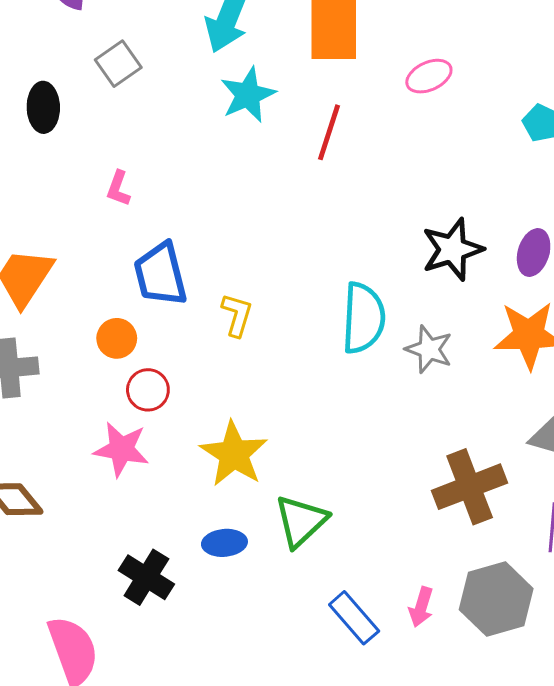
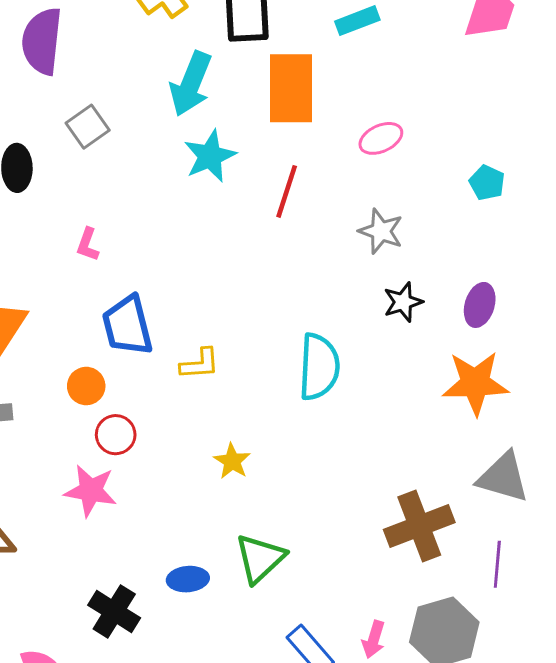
black star: (452, 249) -> (403, 302), size x0.7
yellow L-shape: (237, 315) -> (200, 364), turned 69
gray star: (429, 349) -> (381, 231), moved
yellow star: (234, 454) -> (232, 461), moved, size x0.6

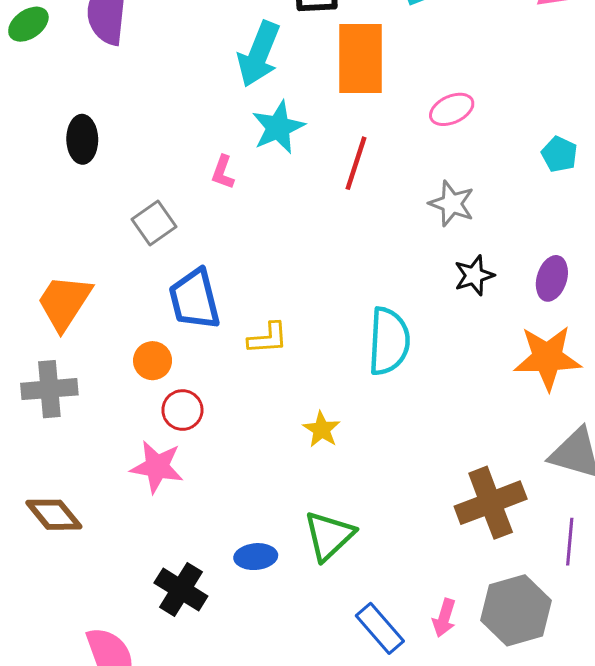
gray square: (88, 127) -> (154, 223), moved
pink L-shape: (88, 245) -> (223, 172), moved
yellow star: (232, 461) -> (322, 429), moved

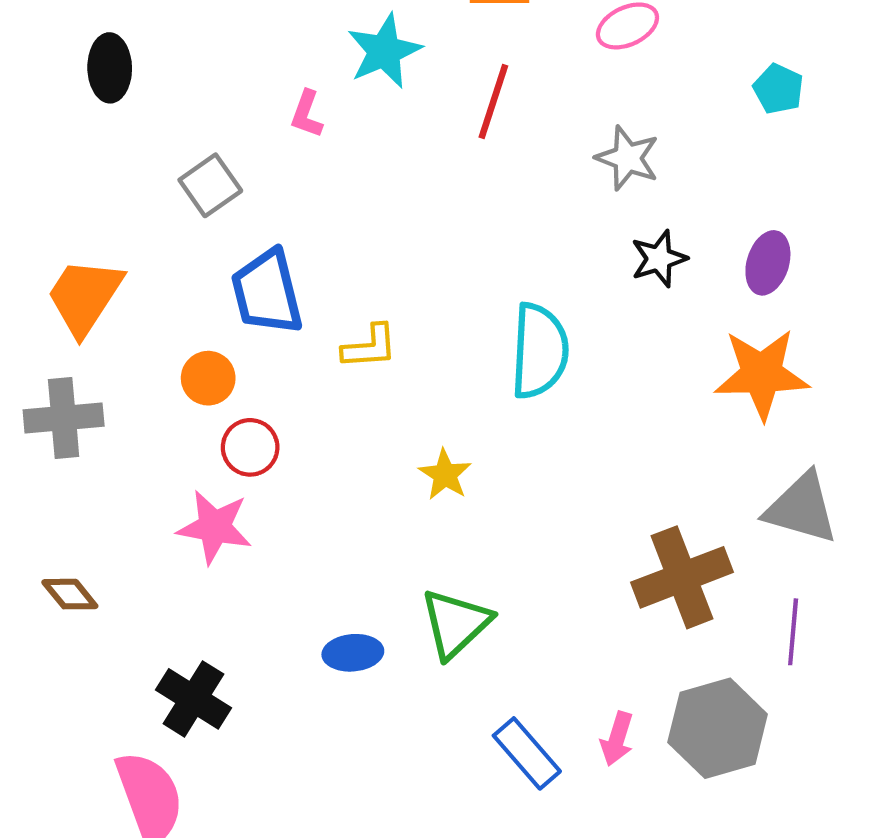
brown diamond: (54, 515) -> (70, 594), size x0.7
black cross: (181, 589) -> (194, 699), moved

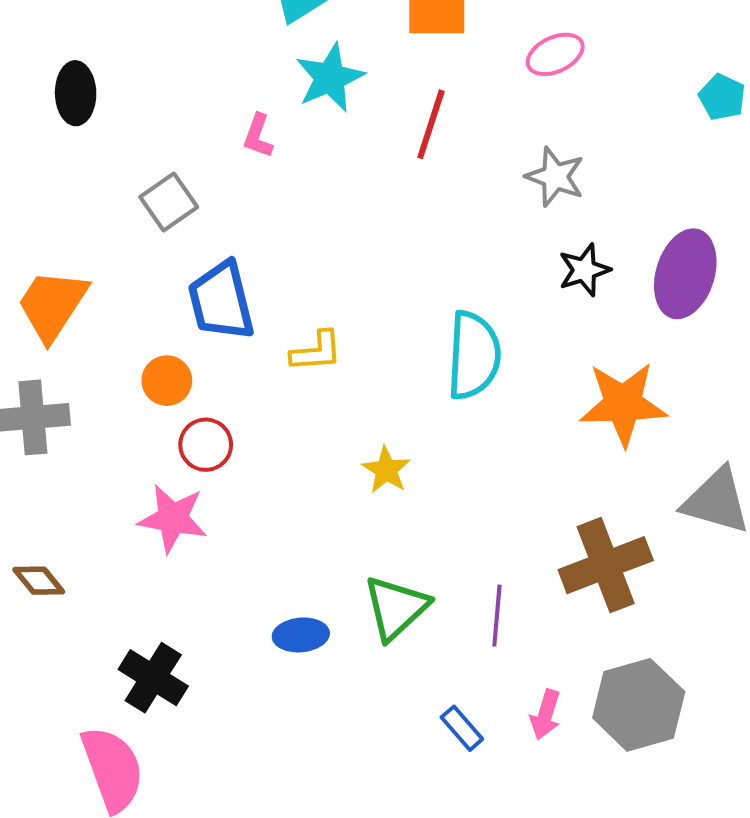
cyan pentagon: (778, 89) -> (722, 97), moved
purple ellipse: (768, 263) -> (685, 274), size x1.5
orange star: (762, 374) -> (623, 404), moved
purple line: (793, 632) -> (497, 616), moved
blue rectangle: (527, 753) -> (462, 728), size x0.7

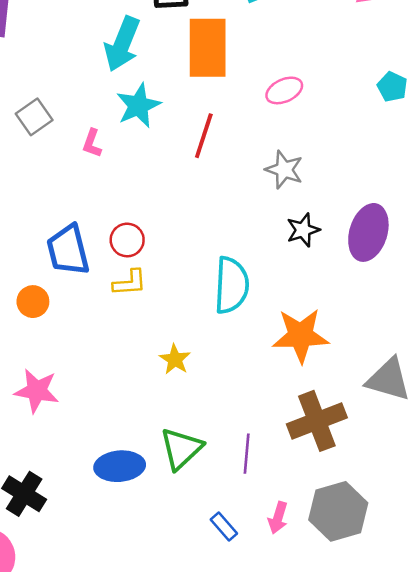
cyan pentagon: (722, 97) -> (392, 87), moved
gray square: (169, 202) -> (34, 117), moved
orange star: (623, 404) -> (301, 335), moved
red circle: (206, 445) -> (127, 240), moved
blue ellipse: (301, 635) -> (120, 466), size x1.4

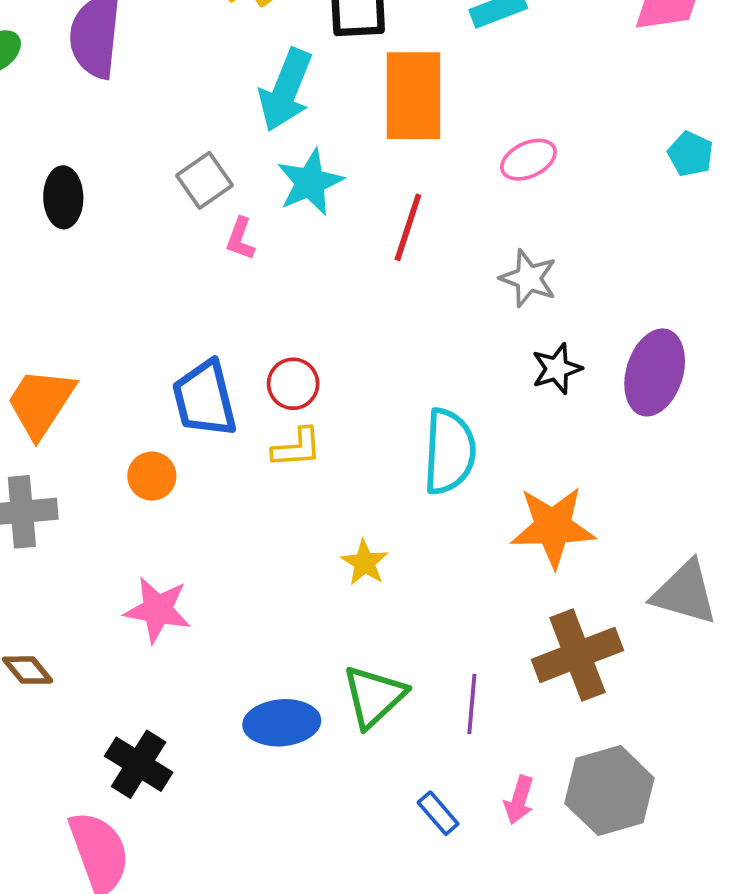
gray square: (34, 117) -> (205, 180), moved

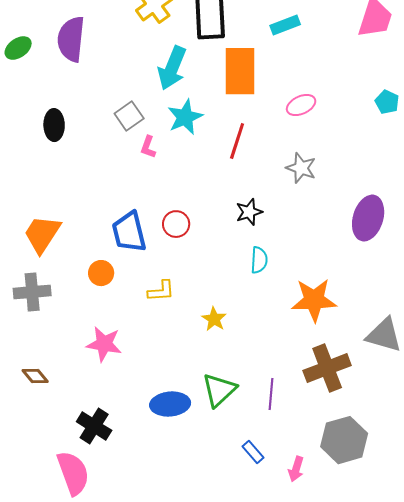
black star: (557, 369) -> (249, 212), moved
yellow L-shape: (297, 448) -> (161, 291), moved
cyan semicircle: (449, 452) -> (259, 260), size x0.6
pink arrow: (519, 800) -> (296, 469), moved

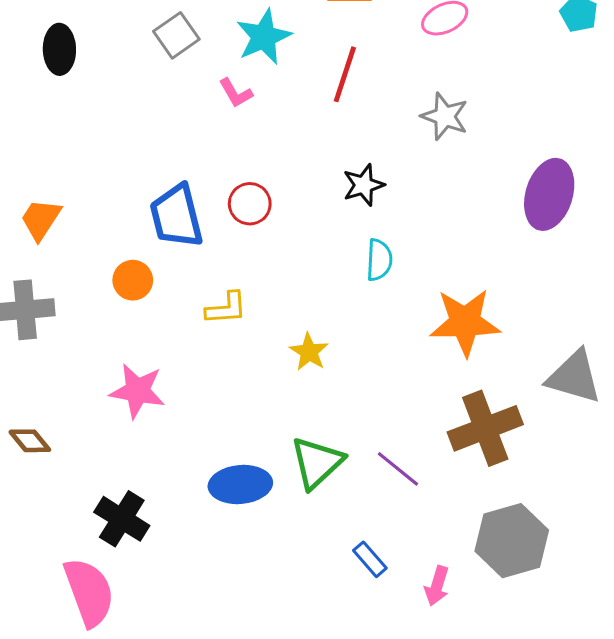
pink L-shape: (148, 147) -> (236, 93), moved, turned -50
orange trapezoid: (42, 234) -> (41, 219), size x0.7
purple line: (271, 394) -> (398, 469), turned -56

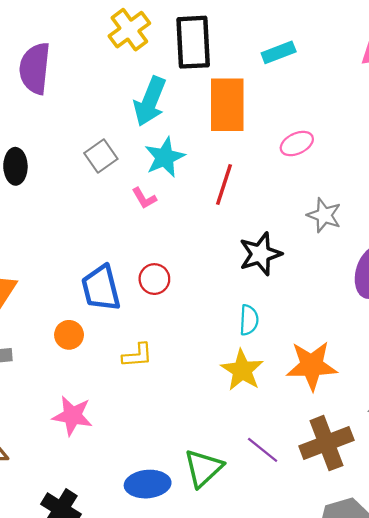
gray star: (445, 116) -> (324, 215), moved
black star: (364, 185) -> (260, 254), moved, size x1.4
yellow star: (309, 352) -> (242, 370), moved, size x1.5
purple line: (398, 469) -> (263, 450), moved

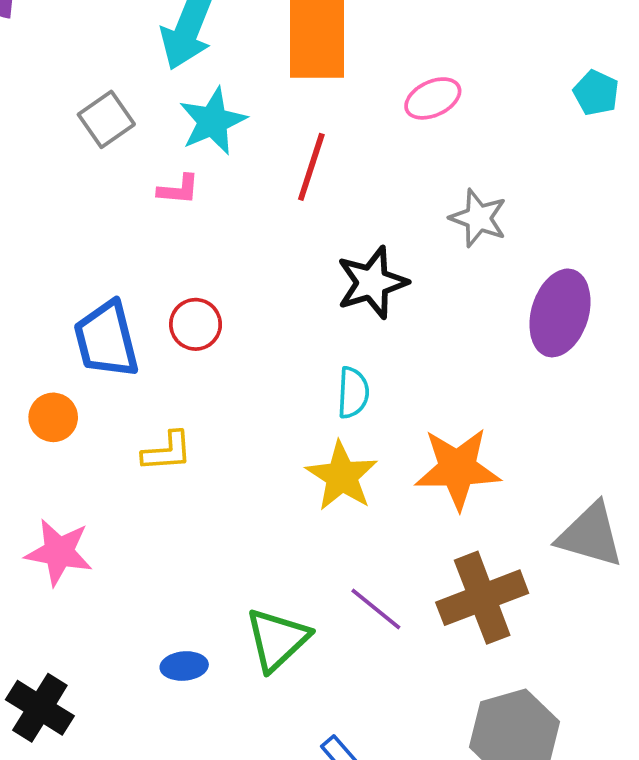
pink L-shape: (144, 198) -> (178, 190), turned -55
blue ellipse: (148, 484) -> (184, 666), size x0.6

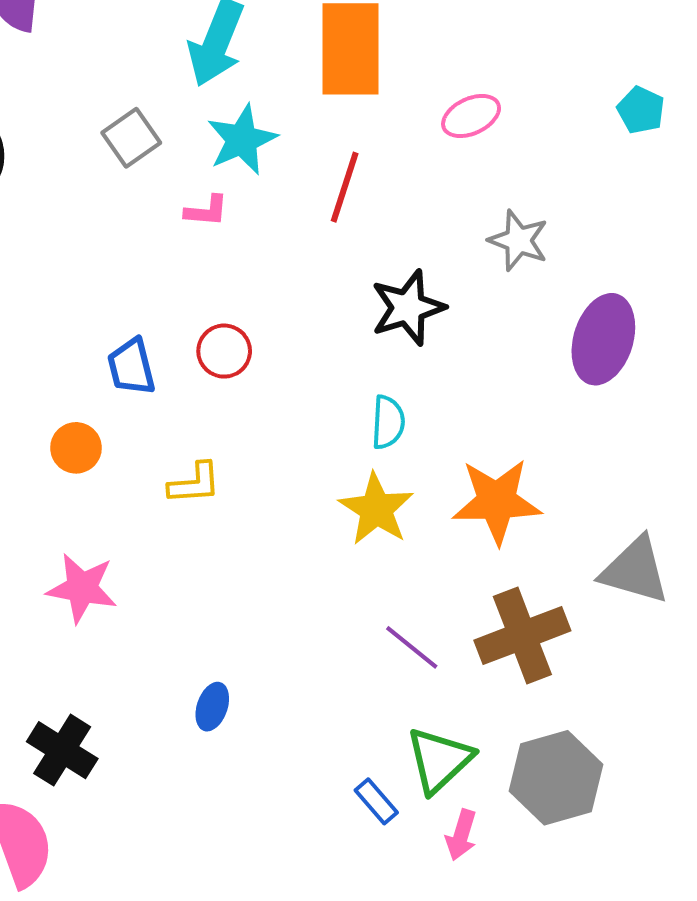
blue trapezoid: (106, 340) -> (131, 367), size x0.7
green triangle: (277, 639) -> (439, 760), moved
blue ellipse: (184, 666) -> (212, 707), turned -66

